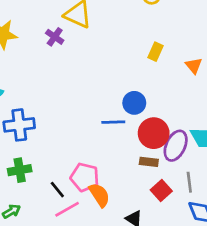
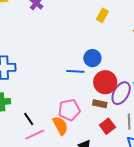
yellow rectangle: (156, 52) -> (102, 15), moved
pink pentagon: (85, 177) -> (69, 110), moved, turned -30

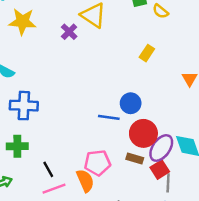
red square: (107, 126) -> (160, 170), moved

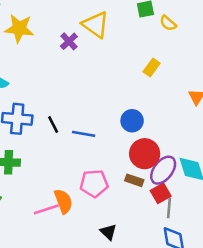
blue line: (109, 117) -> (84, 134), moved
black line: (48, 169) -> (53, 125), moved
orange semicircle: (85, 181) -> (63, 201), moved

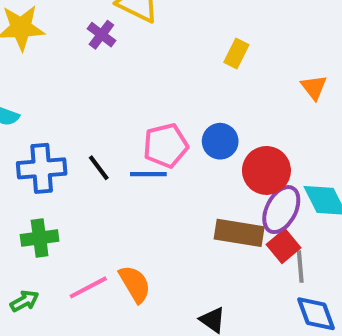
red circle: (145, 154) -> (266, 170), moved
brown rectangle: (134, 180) -> (239, 233), size x1.6
pink pentagon: (94, 183) -> (166, 146), moved
pink line: (46, 209) -> (88, 287), moved

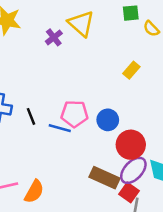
red square: (284, 246) -> (129, 193), turned -30
orange semicircle: (135, 284) -> (34, 192), turned 45

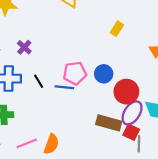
purple cross: (54, 37) -> (24, 47), moved

